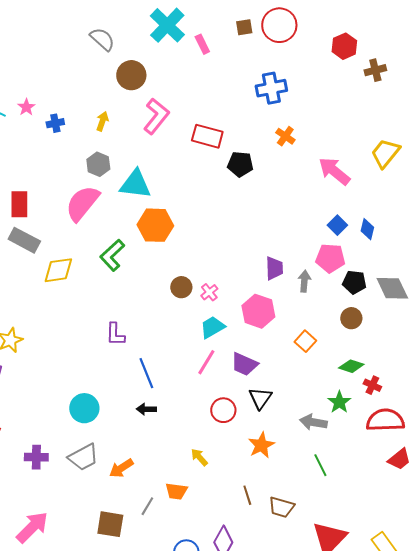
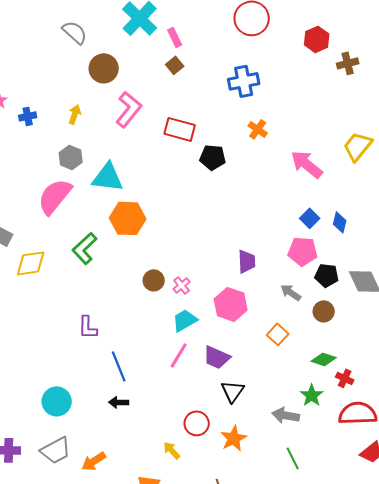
brown square: (244, 27) -> (175, 65), moved, turned -30
gray arrow: (304, 281) -> (291, 292), moved, turned -60
red circle: (223, 410) -> (197, 423), moved

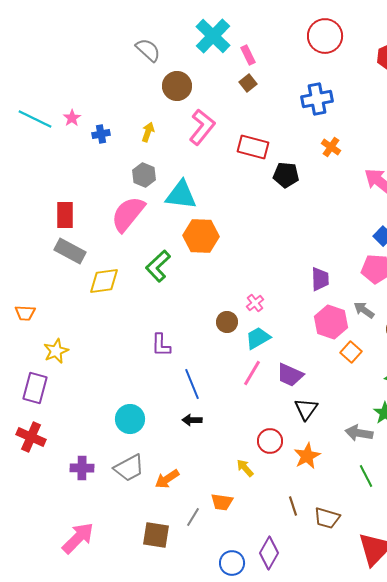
brown circle: (154, 280) -> (227, 322), moved
pink hexagon: (231, 304) -> (331, 322), moved

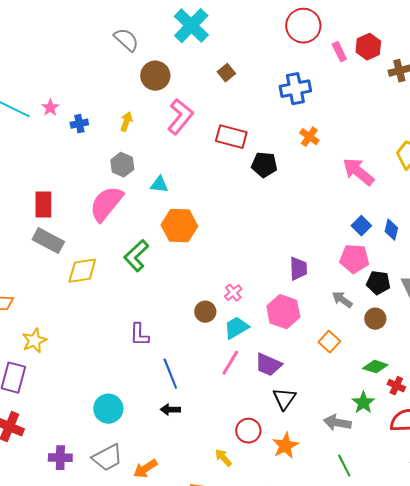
pink rectangle: (248, 55) -> (339, 52), moved
cyan triangle: (181, 195) -> (159, 185), size x0.6
pink hexagon: (331, 322) -> (283, 312), moved

